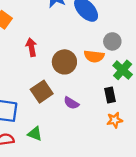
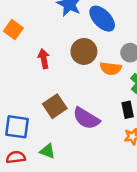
brown circle: (64, 62) -> (84, 51), moved
purple semicircle: (71, 103) -> (86, 118), size x1.6

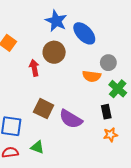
brown circle: (84, 51) -> (54, 52), moved
brown square: (55, 106) -> (44, 109), turned -30

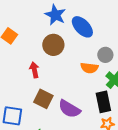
red arrow: (34, 68) -> (34, 70), moved
black rectangle: (106, 112) -> (103, 102), size x1.5

